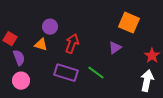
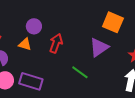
purple triangle: (115, 48) -> (99, 47), size x1.5
purple rectangle: (66, 73) -> (31, 81), moved

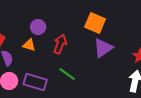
orange square: (113, 22) -> (95, 23), moved
green line: (80, 72) -> (67, 74), moved

